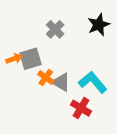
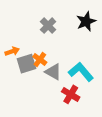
gray square: (30, 59) -> (26, 64), moved
orange cross: (46, 77) -> (40, 59), moved

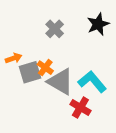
gray triangle: (53, 72) -> (61, 82), size x1.4

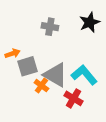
gray cross: (55, 29) -> (50, 27), turned -35
orange cross: (45, 68) -> (41, 86), moved

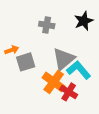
gray triangle: (55, 75) -> (64, 59), moved, turned 50
orange cross: (41, 86) -> (54, 82), moved, size x1.6

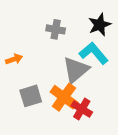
gray square: (26, 62) -> (31, 96), moved
cyan L-shape: (79, 70) -> (94, 53), moved

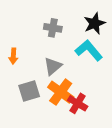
orange arrow: (14, 59) -> (13, 56), turned 112
gray triangle: (76, 70) -> (53, 66), moved, size x0.7

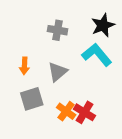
orange arrow: (13, 56) -> (24, 66), moved
orange cross: (61, 92) -> (66, 111), moved, size x0.7

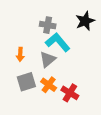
cyan L-shape: (97, 55) -> (58, 42), moved
orange cross: (66, 111) -> (49, 85), moved

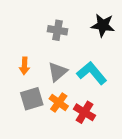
black star: (85, 21) -> (103, 25), turned 30
cyan L-shape: (58, 42) -> (92, 73), moved

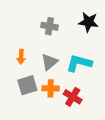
cyan L-shape: (92, 73) -> (79, 63), turned -35
orange cross: (59, 102) -> (51, 88), turned -35

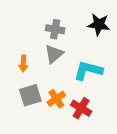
gray triangle: (49, 62) -> (54, 54), moved
orange cross: (51, 88) -> (56, 99), turned -35

